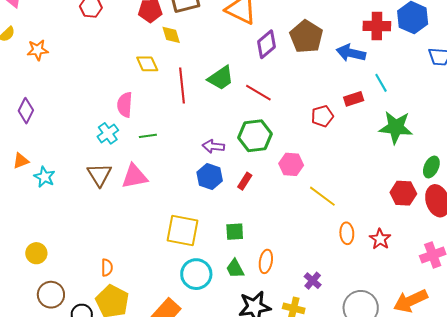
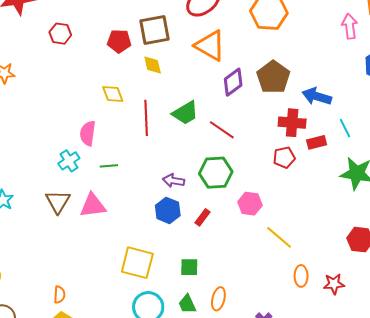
red cross: (377, 26) -> (292, 123), moved
yellow diamond: (171, 35) -> (153, 65), moved
red star: (380, 239) -> (334, 284), turned 30

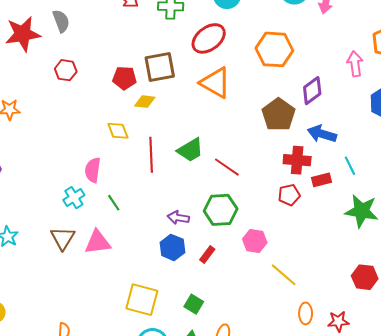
yellow diamond: (153, 65) -> (145, 102), moved, turned -70
purple diamond: (233, 82) -> (312, 91), moved
green line: (109, 166) -> (114, 203), turned 60
green square: (189, 267) -> (194, 304), turned 30

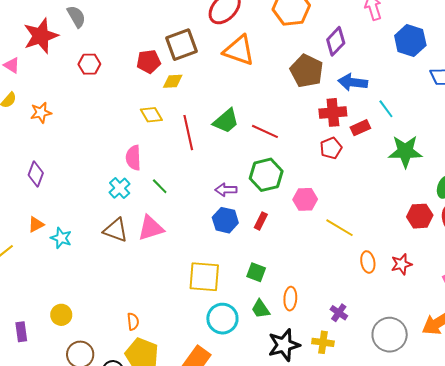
brown triangle: (63, 238) -> (116, 230), turned -32

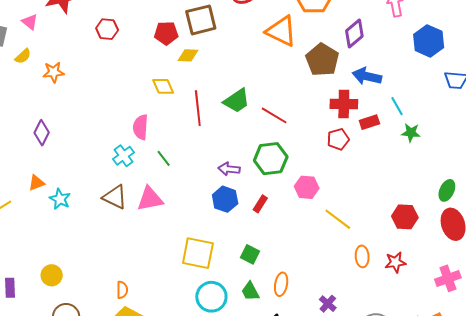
orange triangle: (239, 50) -> (281, 31), moved
green star: (405, 151) -> (411, 133), moved, size x0.6
red hexagon: (420, 216) -> (405, 217), moved

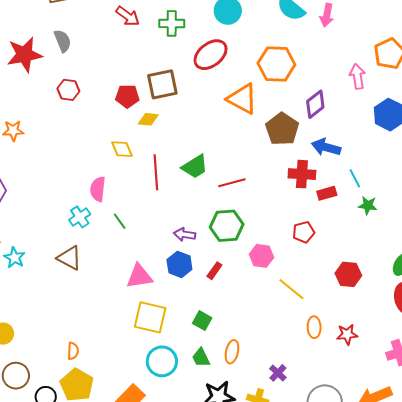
red line: (274, 115) -> (232, 183), turned -48
red pentagon: (338, 139) -> (304, 232), moved
pink triangle: (150, 199) -> (139, 276), moved
red hexagon: (405, 217) -> (348, 274), moved

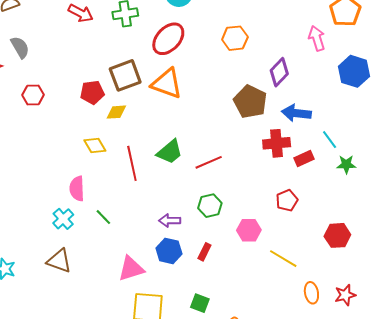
orange hexagon: (276, 64) -> (235, 38), size x0.7
orange triangle: (242, 99) -> (167, 84), moved
green hexagon: (227, 226) -> (210, 206), size x0.7

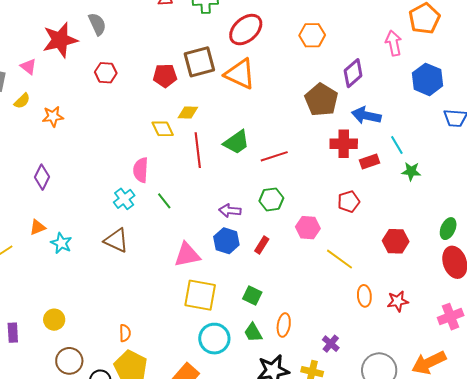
yellow diamond: (116, 112) -> (188, 113), moved

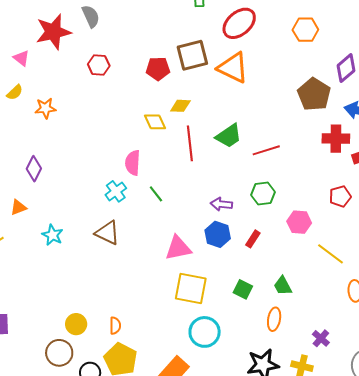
orange triangle: (37, 227) -> (18, 207), moved
yellow circle: (54, 320) -> (76, 324), moved
green trapezoid: (253, 333) -> (283, 286), moved

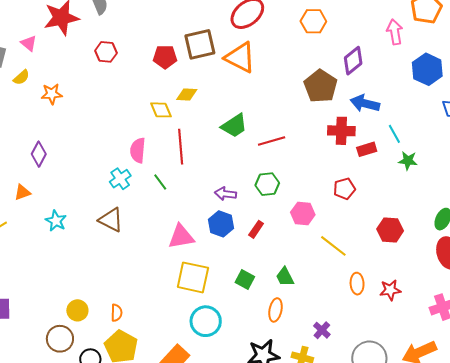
red line: (190, 143) -> (181, 147), moved

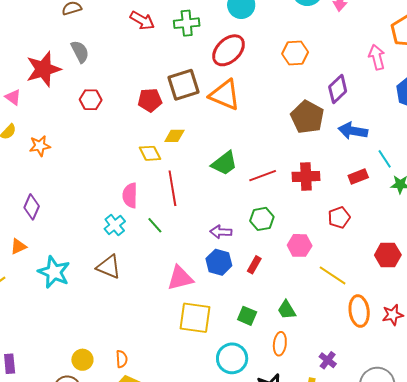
red cross: (341, 131) -> (306, 176), moved
cyan star: (56, 221) -> (54, 272), size x1.5
orange ellipse: (357, 284) -> (359, 311), size x1.4
cyan circle: (206, 321) -> (232, 358), moved

